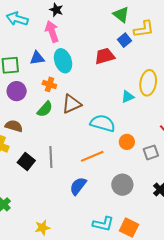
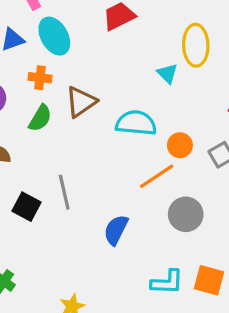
cyan triangle: (128, 97) -> (167, 74), turned -40
orange line: (92, 156) -> (157, 176), moved

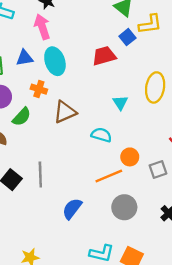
cyan triangle: (167, 74) -> (120, 103), moved
green semicircle: (40, 118) -> (22, 117), moved
cyan semicircle: (136, 123) -> (101, 135), size x0.7

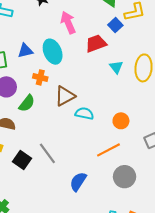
pink arrow: (42, 27) -> (68, 23), moved
cyan triangle: (120, 103) -> (116, 67), moved
cyan semicircle: (101, 135) -> (84, 113), moved
orange circle: (130, 157) -> (121, 121), moved
gray line: (40, 174) -> (47, 153), turned -30

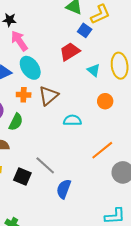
pink arrow: (68, 23) -> (19, 41), moved
brown triangle: (65, 96) -> (48, 96), moved
orange circle: (121, 121) -> (105, 101), moved
blue semicircle: (78, 182) -> (64, 189), moved

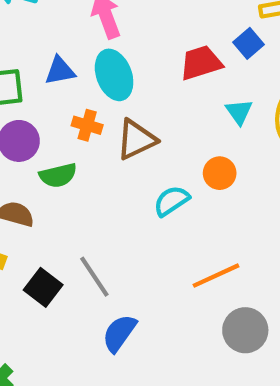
blue square: (85, 30) -> (248, 43), moved
orange circle: (105, 101) -> (220, 173), moved
cyan semicircle: (72, 120) -> (171, 201), turned -48
green semicircle: (16, 122) -> (58, 175), turned 36

